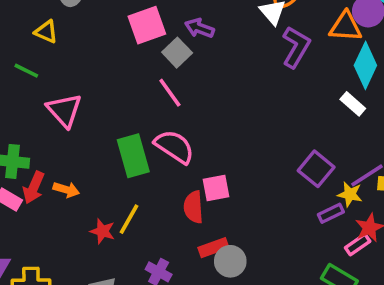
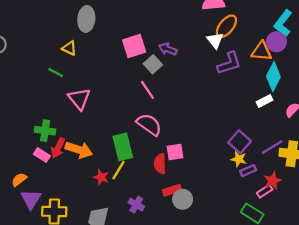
purple L-shape: (296, 47) -> (229, 63), turned 40
white rectangle: (353, 104) -> (265, 101), turned -70
green rectangle: (133, 156) -> (123, 147), moved
orange arrow: (66, 190) -> (79, 150), size x1.6
yellow star: (350, 194) -> (239, 159), moved

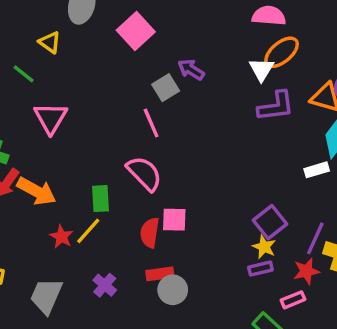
pink square: (134, 46) -> (136, 31), moved, turned -35
green rectangle: (123, 147) -> (100, 199), size x0.7
purple line: (272, 147) -> (315, 238), turned -45
purple rectangle: (248, 171) -> (260, 269), moved
red star: (273, 181) -> (306, 271), moved

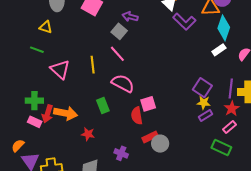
purple L-shape: (276, 106) -> (184, 22), turned 70
yellow line: (88, 231) -> (93, 65), moved, turned -30

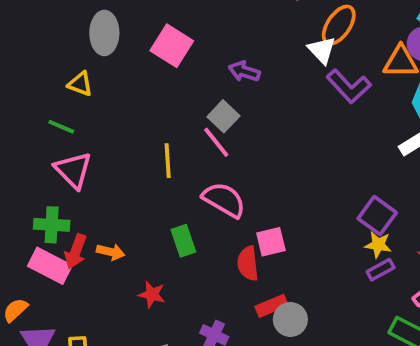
gray square: (119, 31) -> (223, 116), moved
pink triangle: (60, 69) -> (73, 170), moved
orange arrow: (66, 113) -> (111, 252), size x0.6
pink rectangle: (35, 122) -> (50, 266), size x1.5

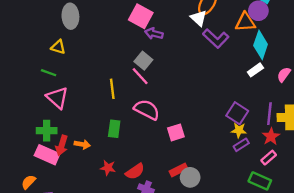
pink square: (172, 46) -> (141, 16), moved
green rectangle: (183, 241) -> (114, 129), moved, turned 30
red semicircle: (248, 263) -> (135, 171), moved, turned -114

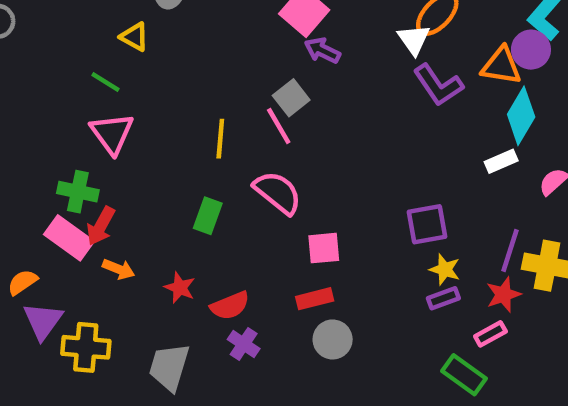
purple square: (237, 113) -> (427, 224), moved, turned 35
orange arrow: (82, 144) -> (119, 269), moved
red rectangle: (179, 170) -> (315, 299), moved

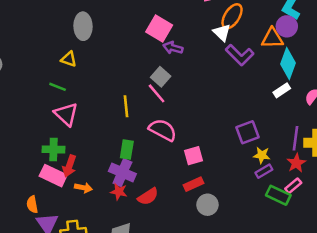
orange semicircle: (22, 282) -> (32, 204), turned -56
purple cross: (244, 344) -> (122, 173), moved, size x1.5
green rectangle: (464, 375) -> (278, 195), moved

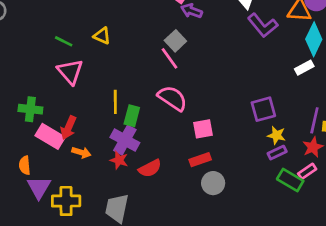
yellow triangle: (69, 59) -> (102, 36), moved
yellow line: (126, 106) -> (115, 102), moved
green cross: (53, 149) -> (30, 109), moved

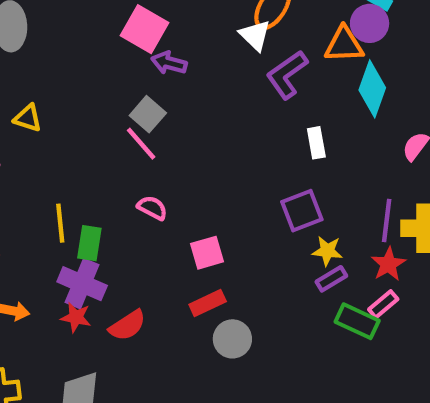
purple L-shape: (263, 25) -> (287, 75), turned 100
white rectangle: (304, 68) -> (316, 143), moved, turned -66
pink semicircle: (172, 98) -> (152, 208), size x0.6

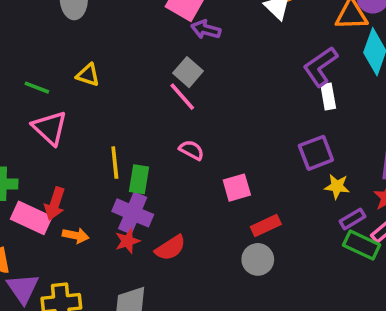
purple L-shape: (287, 75) -> (320, 66), moved
purple rectangle: (331, 279) -> (352, 219), moved
red rectangle: (208, 303) -> (266, 225), moved
red star: (76, 317) -> (128, 241), turned -30

